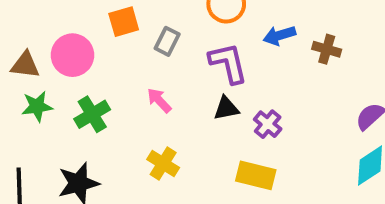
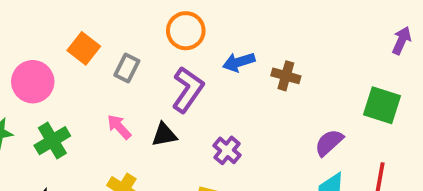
orange square: (124, 22) -> (84, 48), turned -36
purple L-shape: (228, 63) -> (188, 90), turned 48
black triangle: (226, 108) -> (164, 135), moved

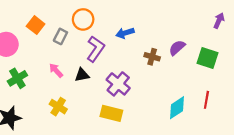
orange circle: (186, 31) -> (83, 19), moved
brown cross: (286, 76) -> (152, 57), moved
purple semicircle: (329, 143) -> (177, 48), moved
purple cross: (227, 150) -> (118, 84), size x1.5

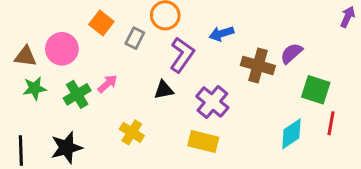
brown cross: (152, 57) -> (258, 66), size x1.5
green square: (208, 58) -> (316, 90), moved
pink arrow: (56, 70) -> (107, 84), moved, turned 91

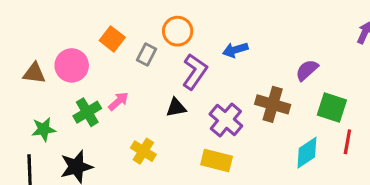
brown cross: (258, 66) -> (273, 104), moved
green star: (35, 88) -> (44, 129), moved

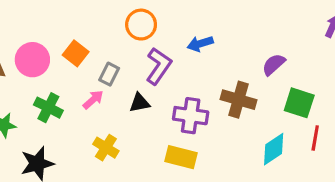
orange square: (112, 39) -> (76, 53), moved
gray rectangle: (146, 55) -> (109, 74), moved
pink arrow: (118, 101) -> (93, 100), moved
green cross: (87, 112) -> (48, 108), turned -32
purple cross: (226, 120) -> (191, 116), turned -32

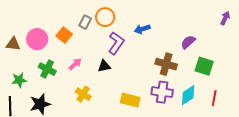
gray rectangle: (109, 74) -> (85, 22), moved
purple cross: (191, 116) -> (162, 92), moved
red line: (315, 138) -> (214, 98), moved

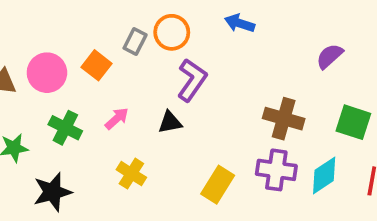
blue arrow: (142, 29) -> (240, 23), moved, turned 35
purple semicircle: (188, 42) -> (330, 56), moved
yellow rectangle: (130, 100) -> (218, 185), turned -72

